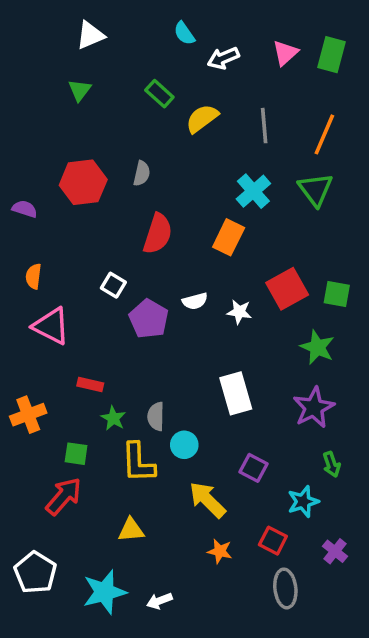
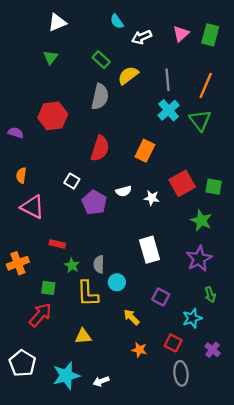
gray semicircle: (142, 173) -> (100, 97), moved, size x1.6
cyan cross: (253, 191) -> (169, 110), moved
yellow arrow: (207, 500) -> (131, 317), size x0.7

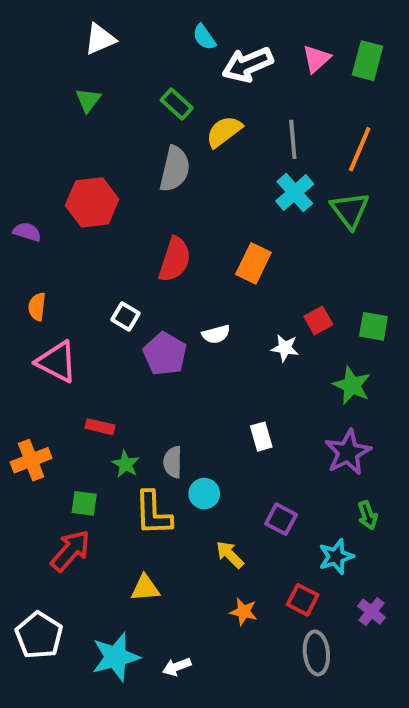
white arrow: (142, 37) -> (248, 65), size x1.4
red square: (182, 183) -> (318, 320), size x0.6
white star: (152, 198) -> (285, 348), moved
white rectangle: (149, 250) -> (261, 437), size x0.6

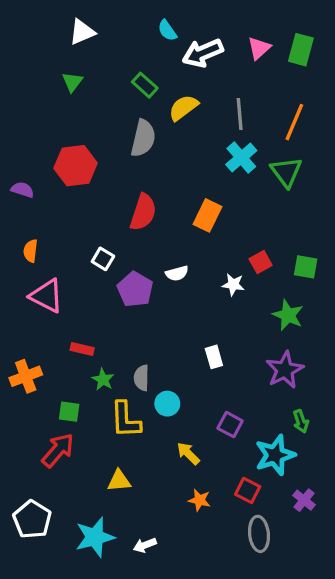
cyan star: (336, 557) -> (275, 455), size x1.4

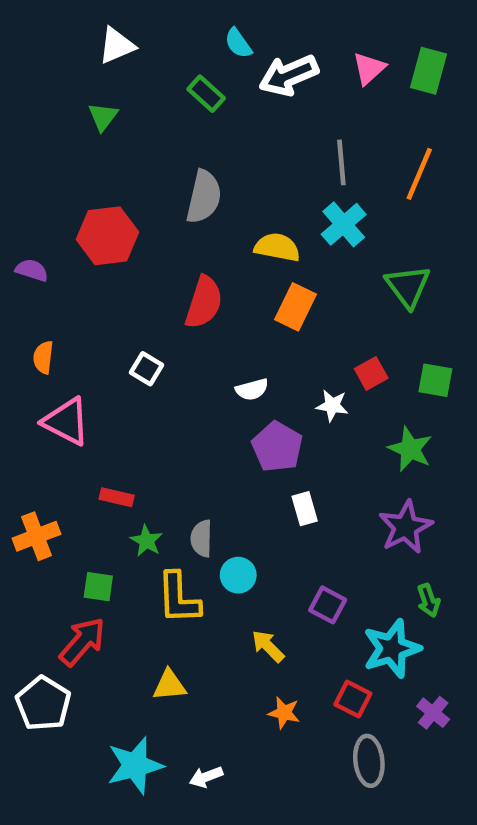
green rectangle: (145, 85) -> (206, 94), moved
yellow semicircle: (183, 108) -> (277, 247), moved, turned 48
green triangle: (286, 172) -> (408, 286), moved
purple pentagon: (135, 289) -> (277, 447), moved
white pentagon: (32, 519) -> (43, 704), moved

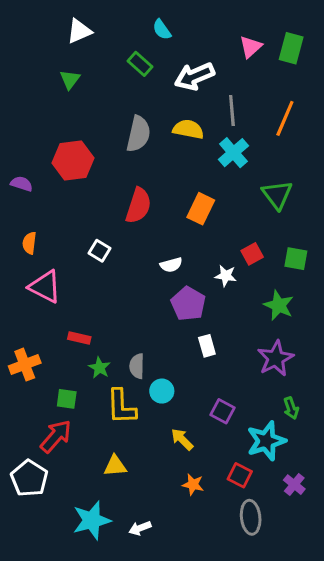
white arrow: (289, 75) -> (195, 76), moved
yellow semicircle: (277, 247) -> (188, 129), moved

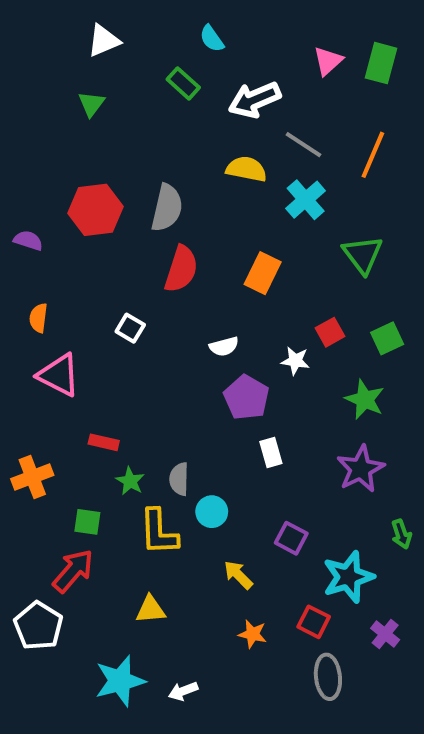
gray line: (232, 111) -> (303, 145), turned -52
gray semicircle: (138, 134) -> (167, 208), moved
green square: (296, 259) -> (387, 338), turned -35
green arrow: (291, 408) -> (401, 534), moved

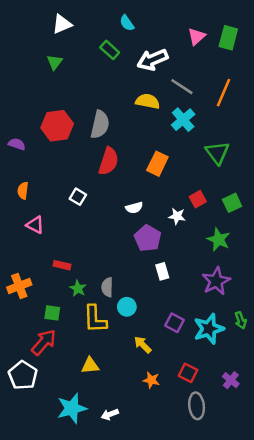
pink triangle: (59, 375) -> (35, 225), size x0.7
cyan star: (348, 577) -> (209, 329), moved

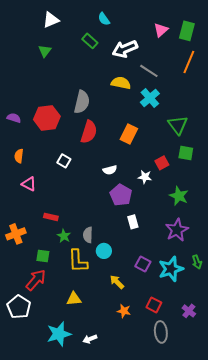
orange line: (223, 93) -> (189, 62), moved
red hexagon: (57, 126) -> (47, 118), moved
green square: (232, 203) -> (186, 153), moved, turned 35

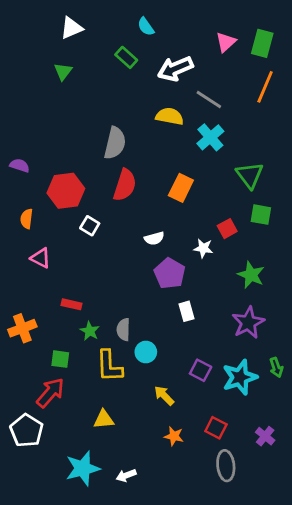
red hexagon: (47, 118) -> (66, 191), moved

